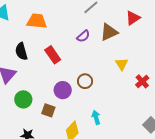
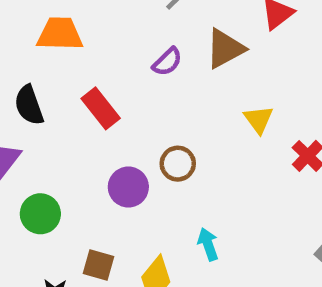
brown square: (48, 110) -> (98, 265), moved

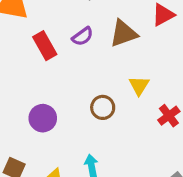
red rectangle: (101, 108) -> (45, 46), moved
brown circle: (178, 164) -> (103, 107), moved

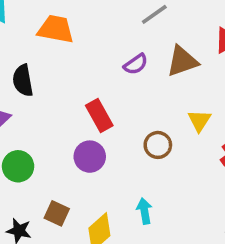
red rectangle: (45, 46) -> (99, 116), moved

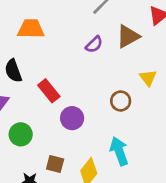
red rectangle: (99, 116) -> (49, 91), moved
cyan arrow: (144, 211) -> (119, 151), size x1.5

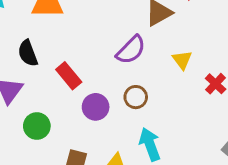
purple semicircle: (94, 44) -> (131, 50), moved, size x1.5
brown circle: (121, 101) -> (136, 97), moved

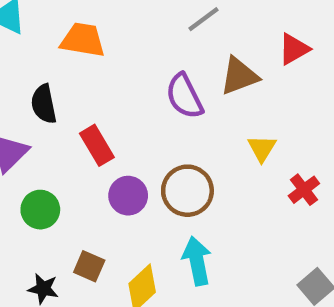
purple semicircle: (131, 50) -> (184, 96), moved, turned 100
brown circle: (136, 97) -> (187, 191), size x1.5

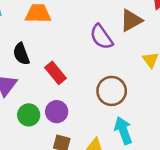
purple circle: (128, 196) -> (57, 112), moved

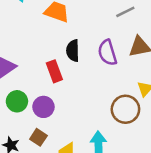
black semicircle: (21, 54) -> (73, 51), moved
brown circle: (112, 91) -> (125, 109), moved

